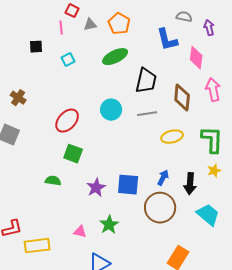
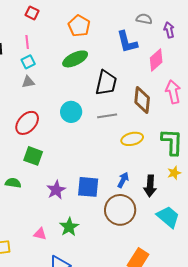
gray triangle: (90, 25) -> (28, 82), moved
pink line: (61, 28) -> (27, 42), moved
pink diamond: (196, 58) -> (156, 60), turned 40

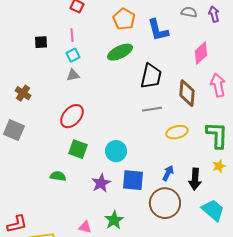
purple arrow: (169, 30) -> (214, 14), moved
blue L-shape: (127, 42) -> (158, 30), moved
cyan circle: (71, 112) -> (116, 151), moved

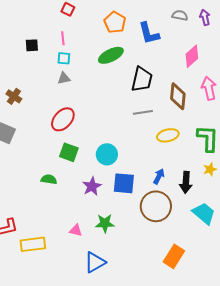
cyan square: (73, 55) -> (64, 58), turned 32
green star: (114, 220) -> (105, 223), turned 30

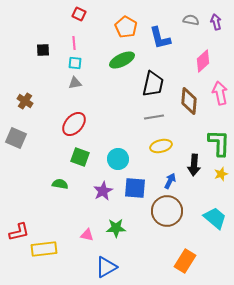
yellow ellipse: (168, 135) -> (161, 146), moved
black arrow: (186, 182) -> (194, 165), moved

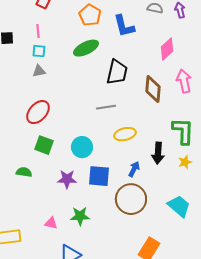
gray line: (154, 117) -> (106, 107), moved
purple star: (103, 191) -> (67, 179), turned 30

